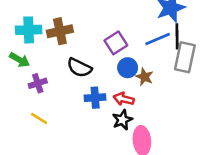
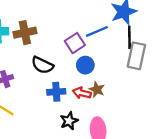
blue line: (158, 39) -> (97, 31), moved
brown star: (145, 77) -> (97, 90), moved
black star: (122, 120) -> (69, 121), moved

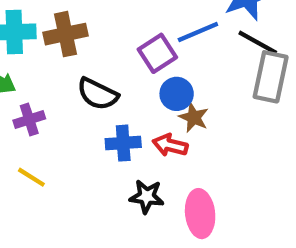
black line: (129, 37) -> (258, 43), turned -60
brown star: (97, 90) -> (194, 117), moved
black star: (69, 121) -> (147, 196), turned 30

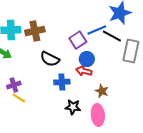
black line: (258, 43) -> (112, 36), moved
brown star: (194, 117) -> (102, 91), moved
purple cross: (29, 120) -> (14, 85), moved
red arrow: (170, 145) -> (84, 71), moved

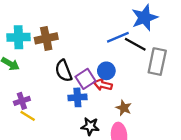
purple square: (78, 40) -> (86, 79), moved
black semicircle: (50, 59) -> (64, 71), turned 42

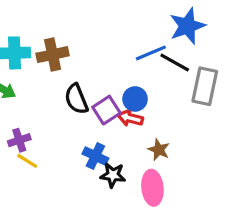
blue cross: (77, 97) -> (95, 156), moved, turned 30

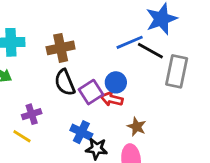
brown cross: (53, 55) -> (61, 48), moved
purple cross: (19, 140) -> (32, 114), moved

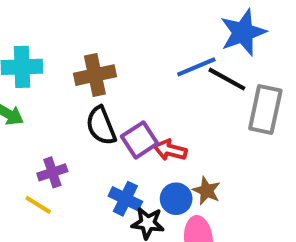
blue circle: (116, 82) -> (176, 199), moved

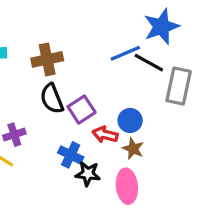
red arrow: (170, 150) -> (105, 135), moved
blue circle: (176, 199) -> (130, 120), moved

